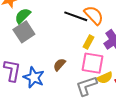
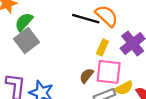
brown semicircle: (59, 65) -> (87, 76), moved

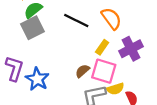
black line: (86, 19) -> (76, 20), moved

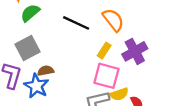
gray square: (32, 28) -> (28, 48), moved
brown semicircle: (82, 71) -> (46, 71), moved, turned 32

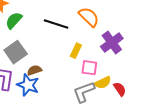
yellow rectangle: (104, 51) -> (76, 51), moved
pink square: (106, 76) -> (89, 68), size x0.7

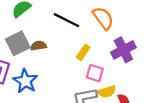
brown semicircle: (34, 70) -> (38, 46), moved

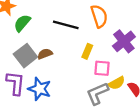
orange semicircle: (103, 18) -> (99, 16), turned 30

